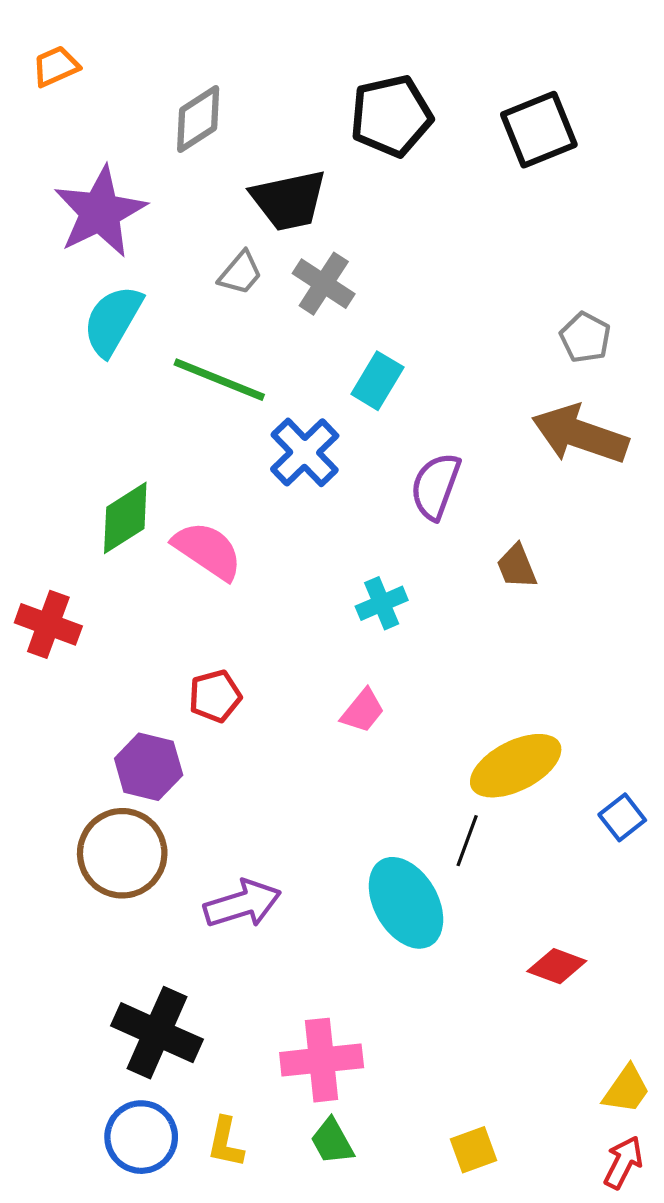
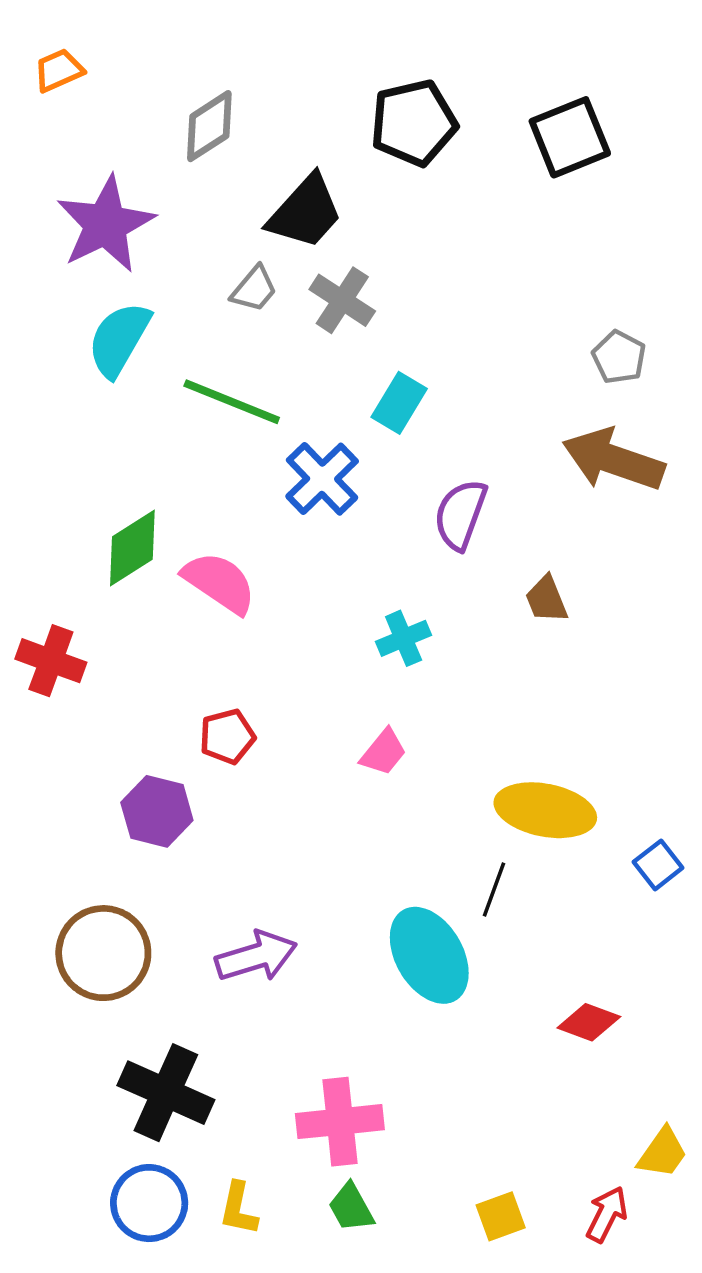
black trapezoid: (289, 200) -> (305, 212), turned -36
yellow ellipse: (516, 766) -> (545, 810), turned 38
brown circle: (122, 853) -> (103, 953), moved
red arrow: (623, 1162) -> (607, 1214), moved

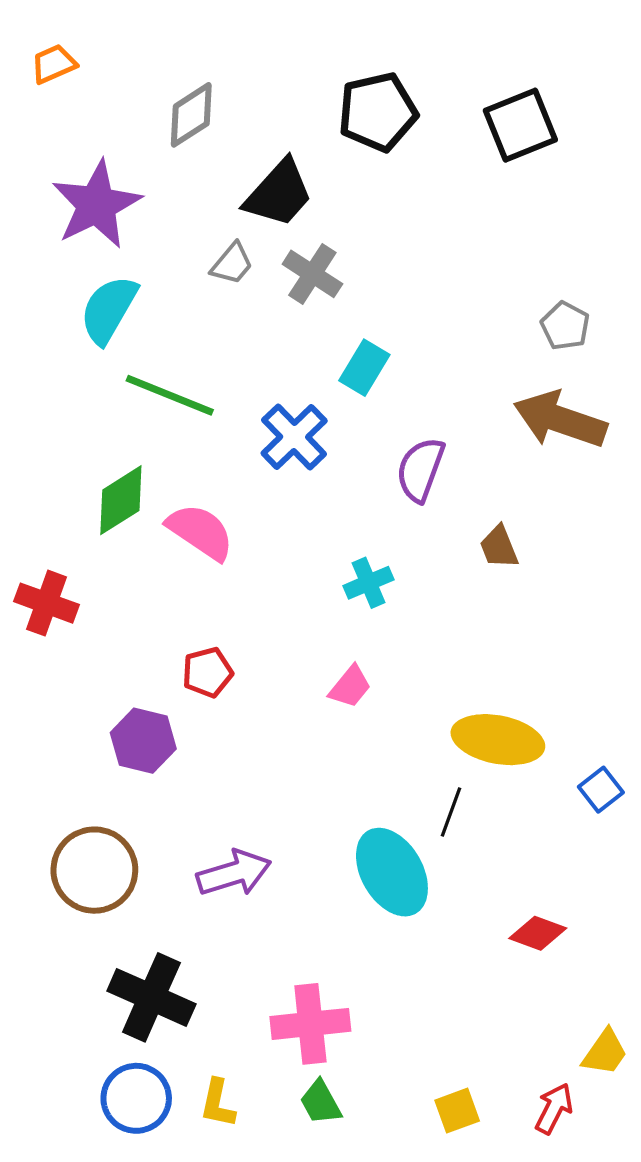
green line: (232, 402) -> (170, 395), moved

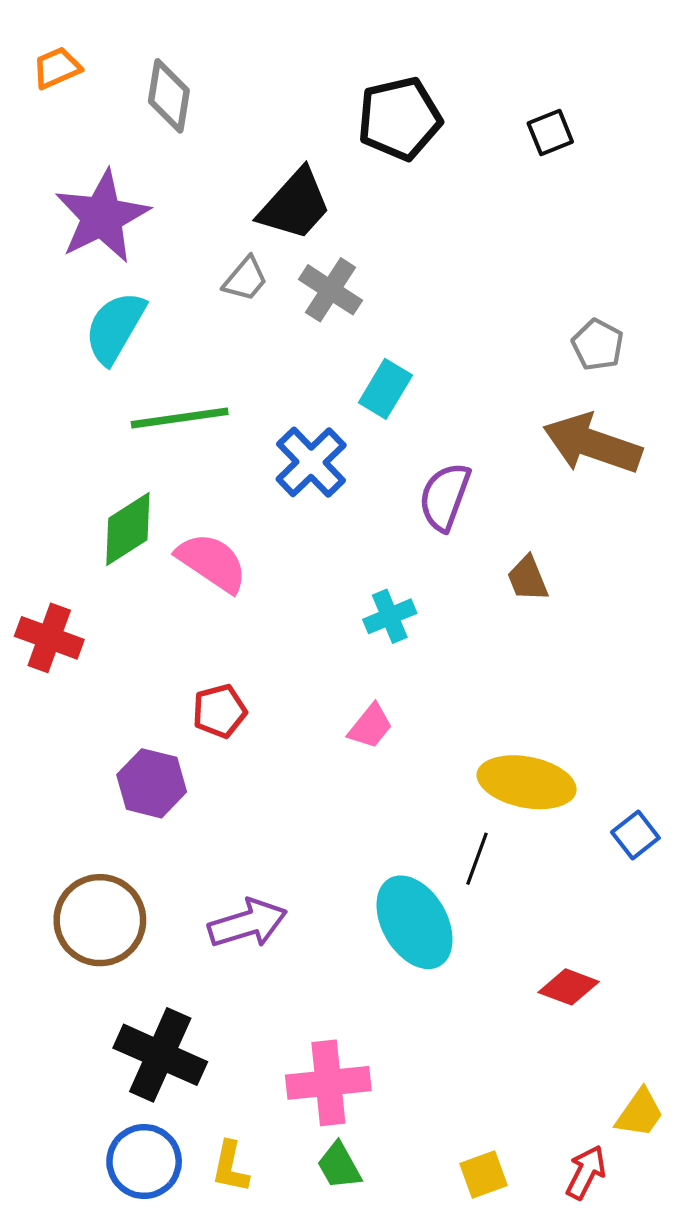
gray diamond: (191, 115) -> (169, 96), moved, turned -48
black square: (520, 125) -> (550, 132), size x0.6
green line: (170, 395) -> (180, 418), turned -30

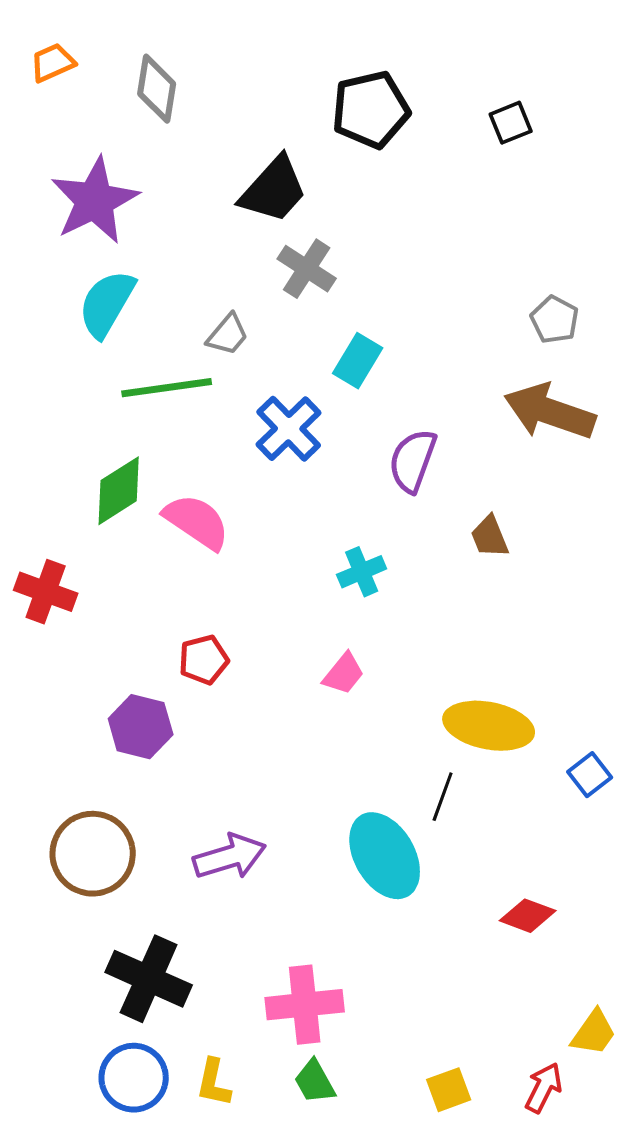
gray trapezoid: (245, 279) -> (228, 335), moved

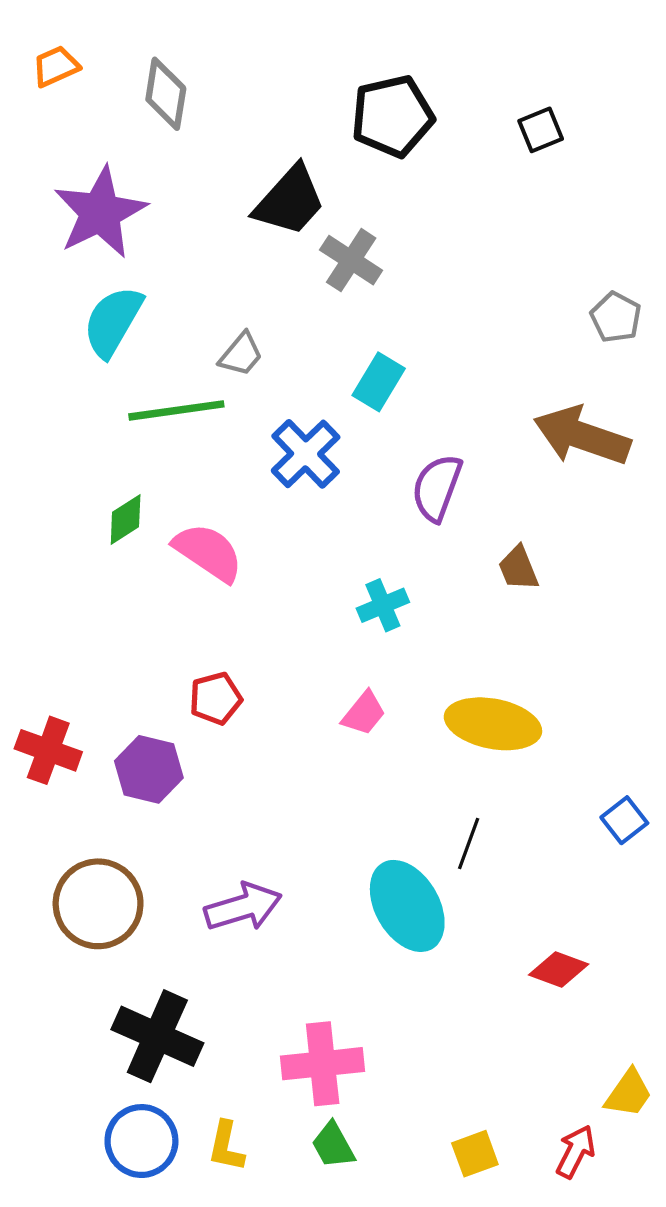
gray cross: (307, 269) -> (351, 260), moved
gray pentagon: (555, 320) -> (616, 317), moved
green diamond: (119, 491) -> (126, 519), size x0.7
red cross: (46, 592) -> (48, 750), moved
yellow ellipse: (489, 726) -> (493, 724), moved

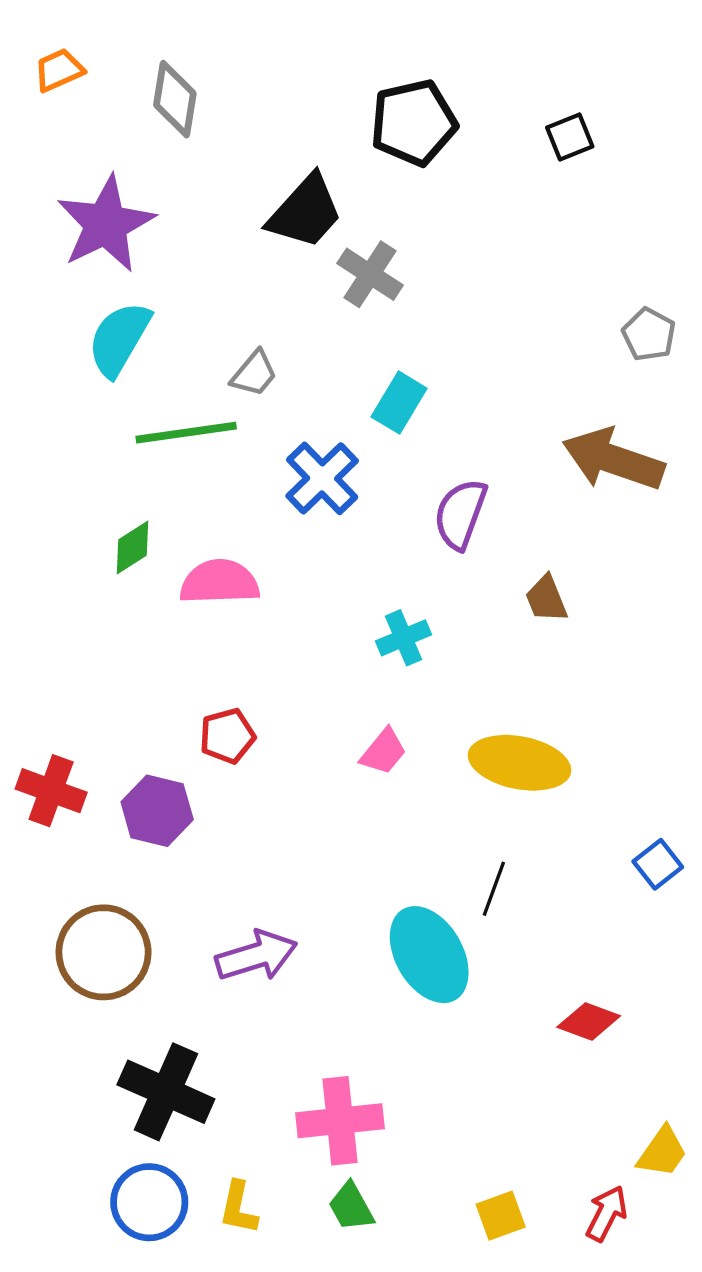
pink semicircle: (208, 552) -> (220, 582), turned -36

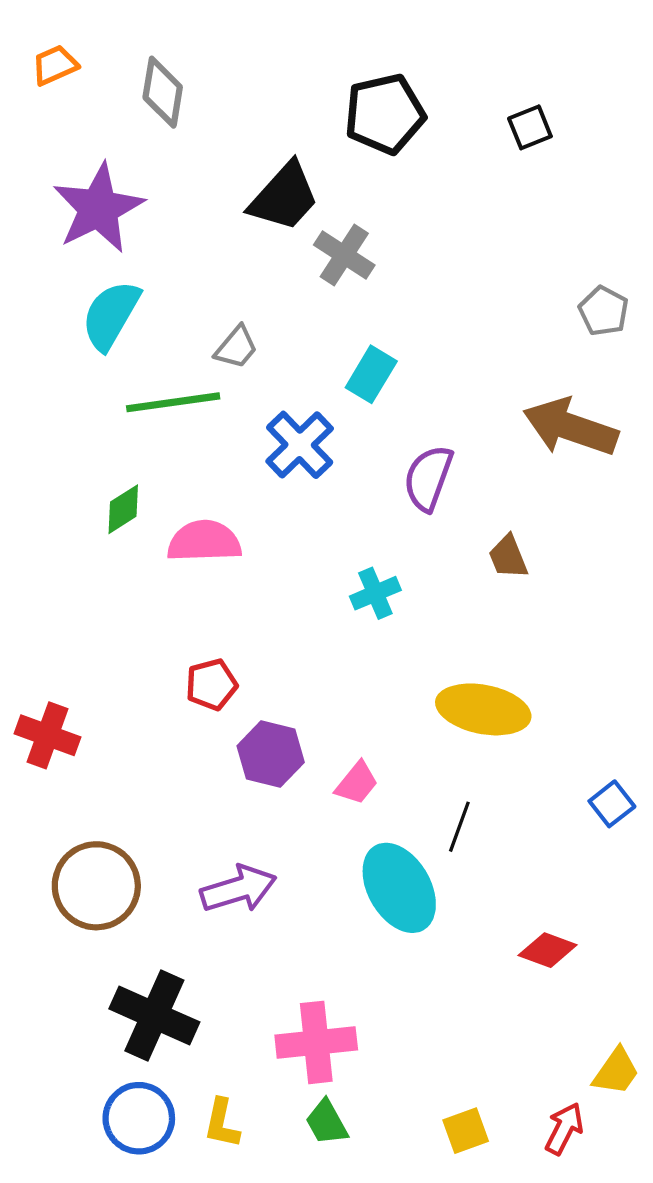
pink trapezoid: (383, 752) -> (357, 783), moved
purple hexagon: (157, 811) -> (271, 754), moved

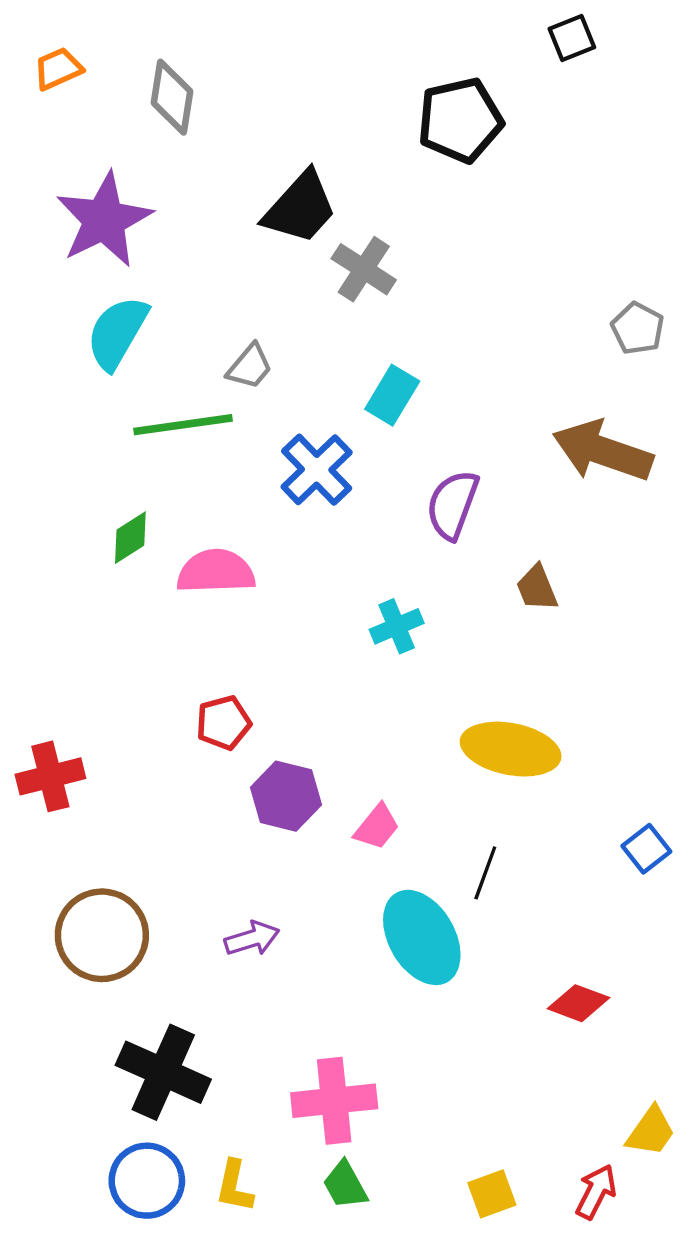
black pentagon: (385, 114) -> (460, 120), moved
black square: (530, 127) -> (572, 38), moved
red cross: (48, 735) -> (50, 776), turned -34
purple arrow: (238, 889) -> (252, 939), size x0.7

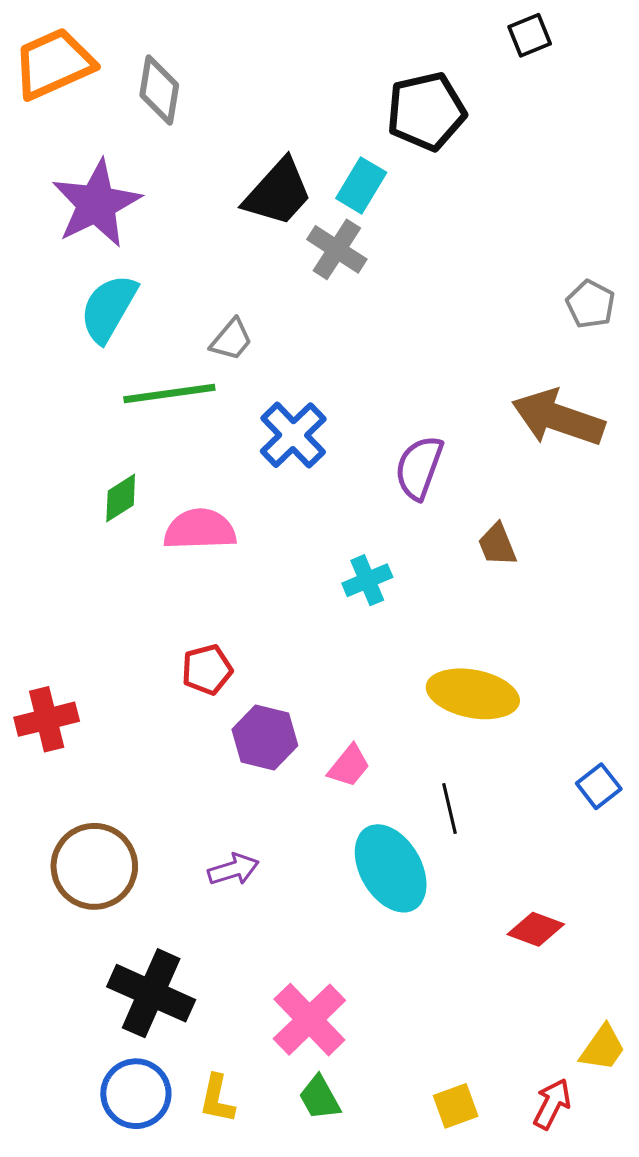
orange trapezoid: (58, 69) -> (54, 64), size x1.8
cyan rectangle: (392, 395) -> (361, 185), moved
black line: (485, 873) -> (449, 809), turned -33
pink cross: (334, 1101) -> (309, 1020), turned -38

